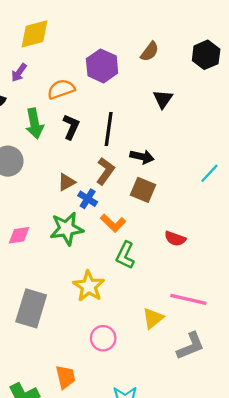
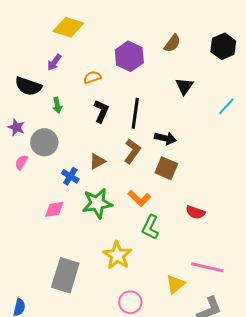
yellow diamond: (35, 34) -> (68, 27), turned 32
orange semicircle: (61, 89) -> (92, 77), size x0.7
green arrow: (35, 123) -> (57, 105), moved, size x0.6
cyan line: (209, 173) -> (226, 106), moved
blue cross: (88, 199) -> (70, 176), moved

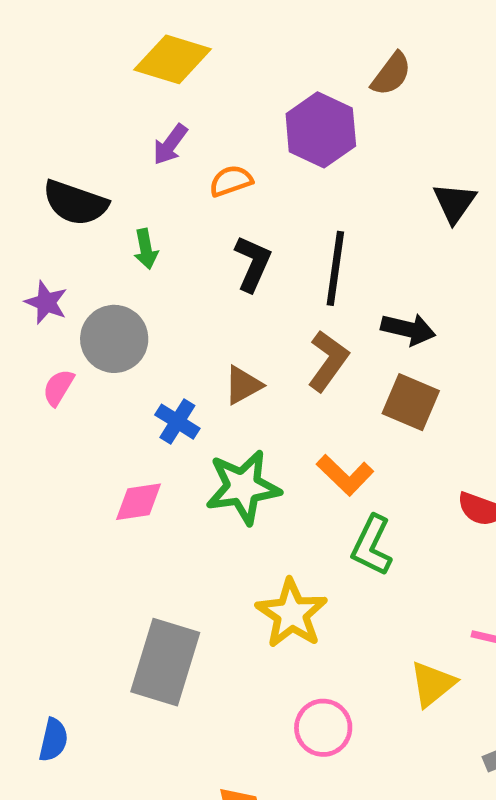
brown semicircle: (172, 43) -> (391, 74), moved
purple arrow: (54, 62) -> (170, 144), moved

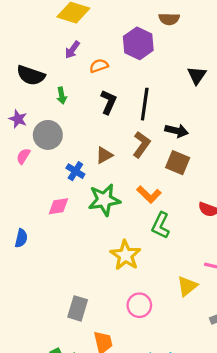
brown semicircle: (391, 74) -> (169, 19), turned 54
gray rectangle: (165, 662) -> (78, 308), moved, size x0.7
blue semicircle: (53, 740) -> (21, 238), moved

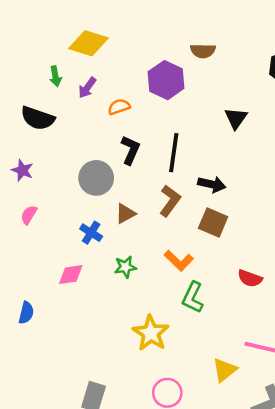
green arrow: (62, 96) -> (55, 76), moved
gray circle: (48, 135) -> (96, 178), moved
green star: (104, 200) -> (125, 267), size x0.6

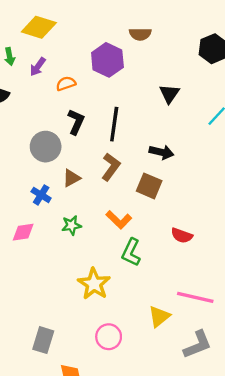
black arrow: (212, 184) -> (161, 152), moved

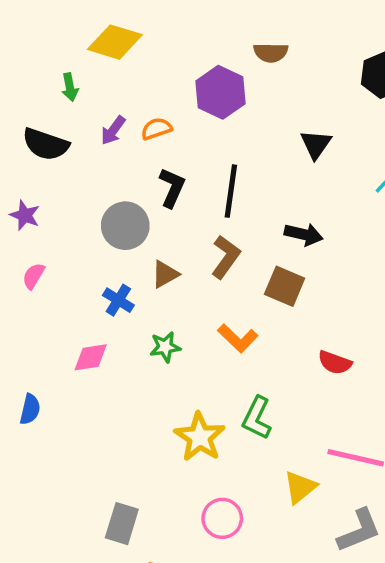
purple arrow: (38, 67) -> (113, 130), moved
green L-shape: (131, 252) -> (257, 418), moved

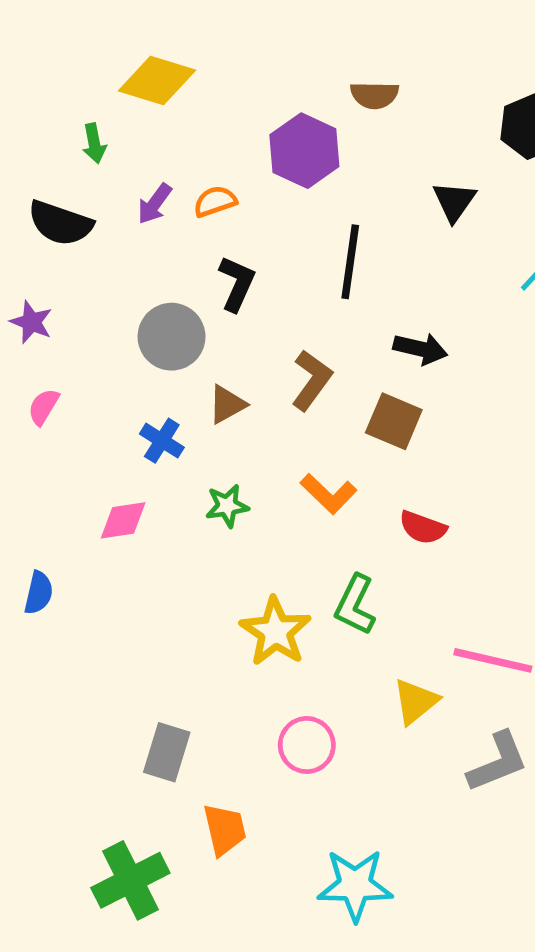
black triangle: (316, 144) -> (454, 201), moved
black line: (231, 191) -> (350, 262), moved
red semicircle: (335, 362) -> (423, 528), moved

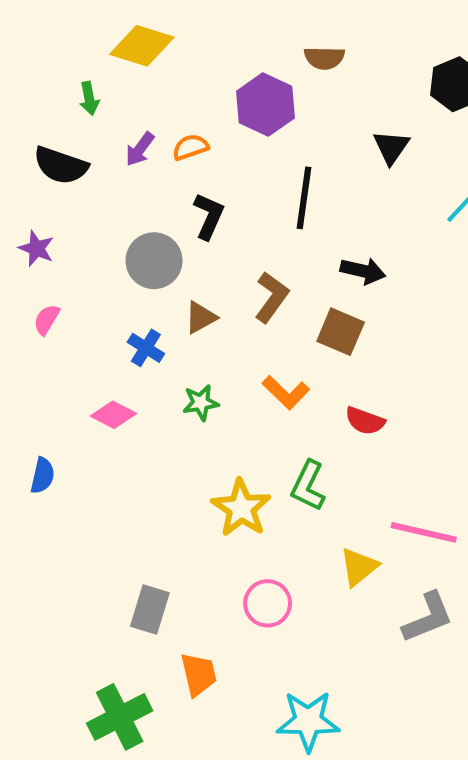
pink diamond: (123, 520) -> (113, 415), turned 36

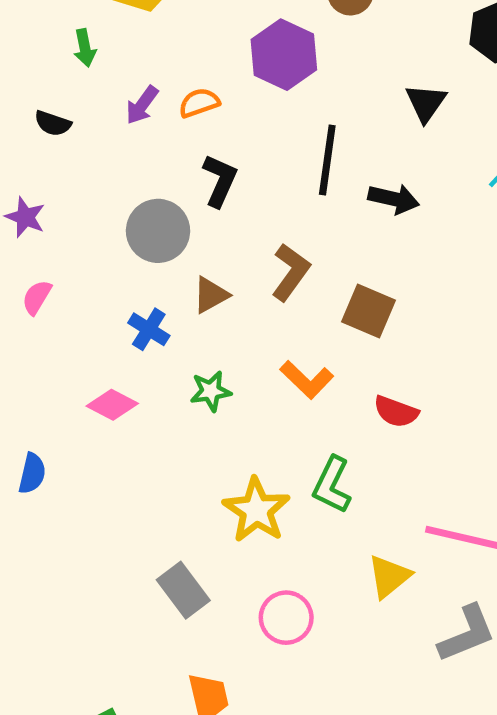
black semicircle: (61, 165) -> (53, 123), size x0.6
black arrow: (363, 271) -> (394, 199), moved
gray rectangle: (150, 609) -> (183, 590), moved, turned -54

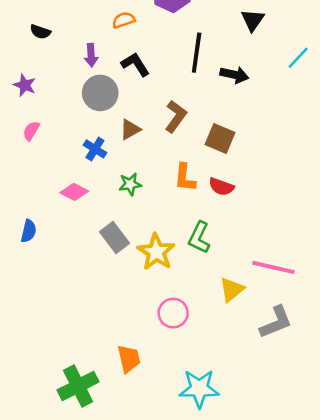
purple arrow: (142, 105) -> (91, 55), moved, turned -40
black L-shape: (220, 181) -> (135, 64), turned -56
orange L-shape: (307, 380) -> (185, 178), turned 52
red semicircle: (396, 412) -> (221, 187), moved
gray rectangle: (183, 590) -> (115, 238), moved

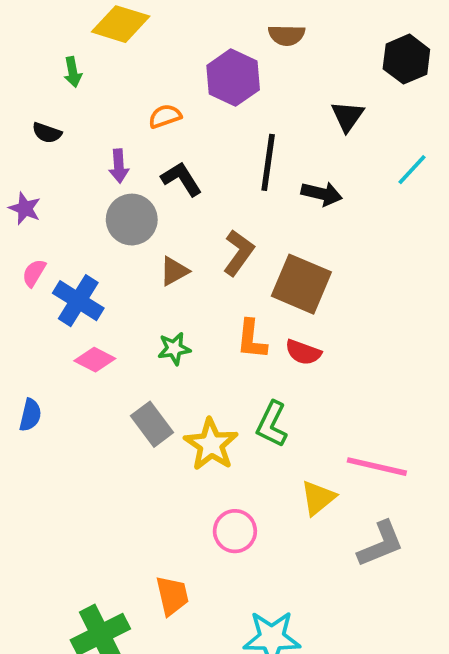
brown square: (220, 139) -> (301, 284), size x1.4
blue cross: (95, 149) -> (78, 301), moved, size x1.5

